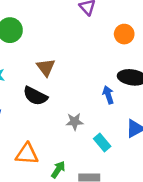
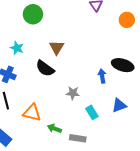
orange circle: (124, 34) -> (127, 20), moved
green arrow: (58, 170) -> (54, 128), turned -112

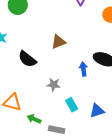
brown triangle: (57, 47) -> (58, 42), moved, turned 35
blue triangle: (119, 105) -> (97, 111), moved

